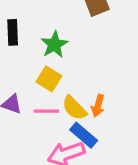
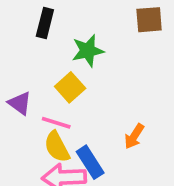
orange arrow: (98, 106) -> (134, 136), moved
yellow semicircle: (74, 108) -> (57, 147), moved

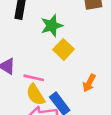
yellow square: (70, 87) -> (64, 49), moved

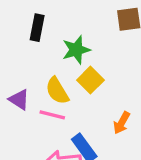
yellow semicircle: (35, 95) -> (57, 91), moved

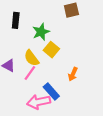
pink line: (52, 115) -> (30, 73), turned -63

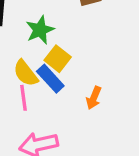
pink line: (30, 73) -> (23, 98), turned -42
blue rectangle: (51, 92) -> (50, 79), moved

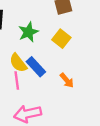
yellow square: (58, 59) -> (61, 39), moved
orange arrow: (94, 98) -> (67, 80), turned -63

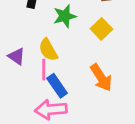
blue rectangle: (36, 67) -> (57, 86), moved
orange arrow: (67, 80) -> (101, 78), size x1.5

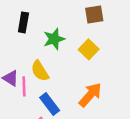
pink line: (44, 70) -> (24, 86), moved
orange arrow: (101, 78) -> (90, 95), turned -104

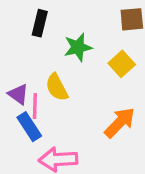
blue rectangle: (50, 104) -> (29, 127), moved

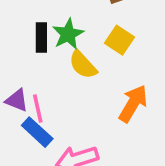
black rectangle: (40, 23) -> (41, 37), moved
yellow semicircle: (57, 87) -> (83, 65), moved

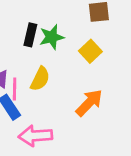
yellow semicircle: (83, 65) -> (40, 79), moved, turned -125

